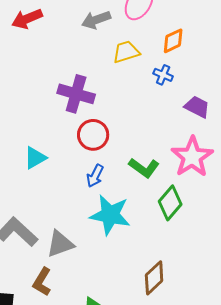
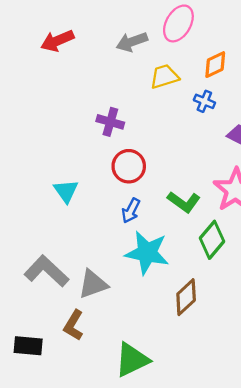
purple cross: (76, 94) -> (110, 122), size x0.7
cyan triangle: (35, 158) -> (66, 191), turned -35
brown diamond: (154, 278) -> (186, 297), moved

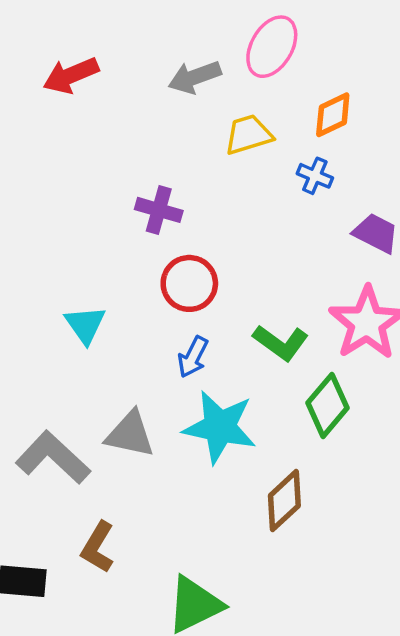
gray triangle: (93, 284) -> (130, 434), moved, turned 32

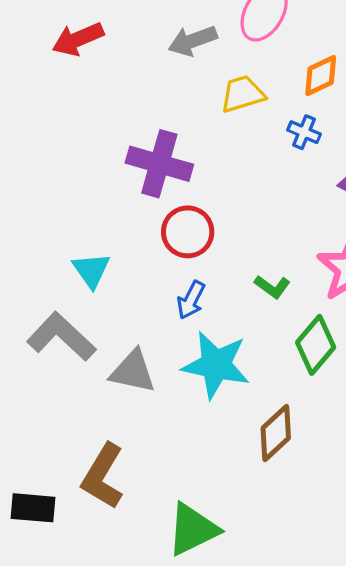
purple cross: (159, 210) -> (159, 164), size x1.5
green L-shape: (281, 343) -> (272, 287), size x0.7
gray L-shape: (53, 457) -> (61, 337), moved
brown L-shape: (98, 547) -> (103, 476), size x1.4

